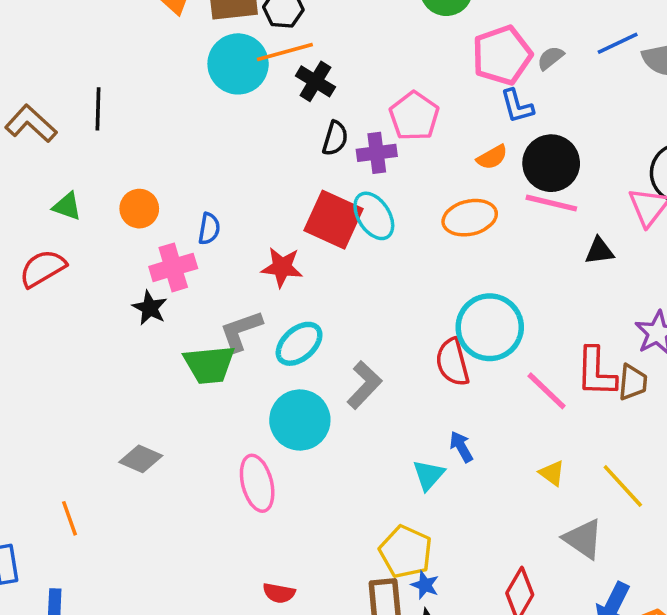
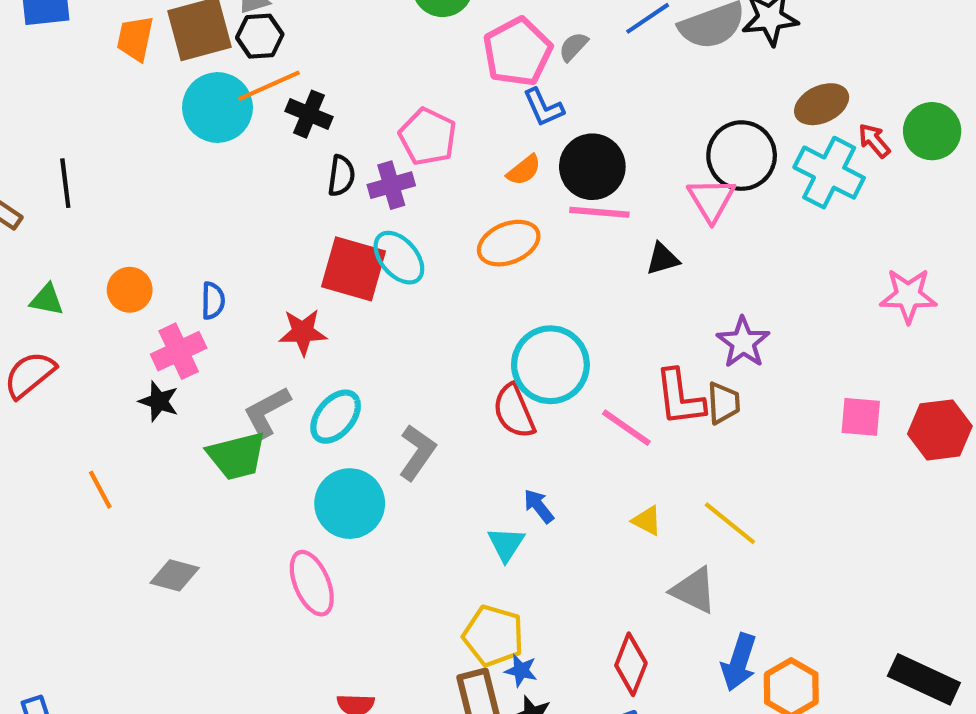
orange line: (69, 518) -> (100, 490), moved

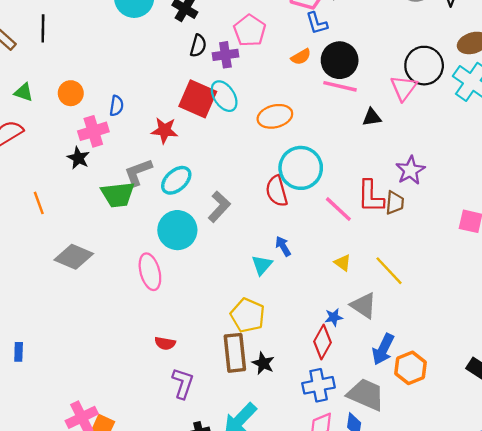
orange ellipse: (509, 243) -> (275, 116), moved
gray diamond: (175, 575) -> (74, 257), size x1.4
blue star: (521, 670) -> (334, 317), moved, turned -30

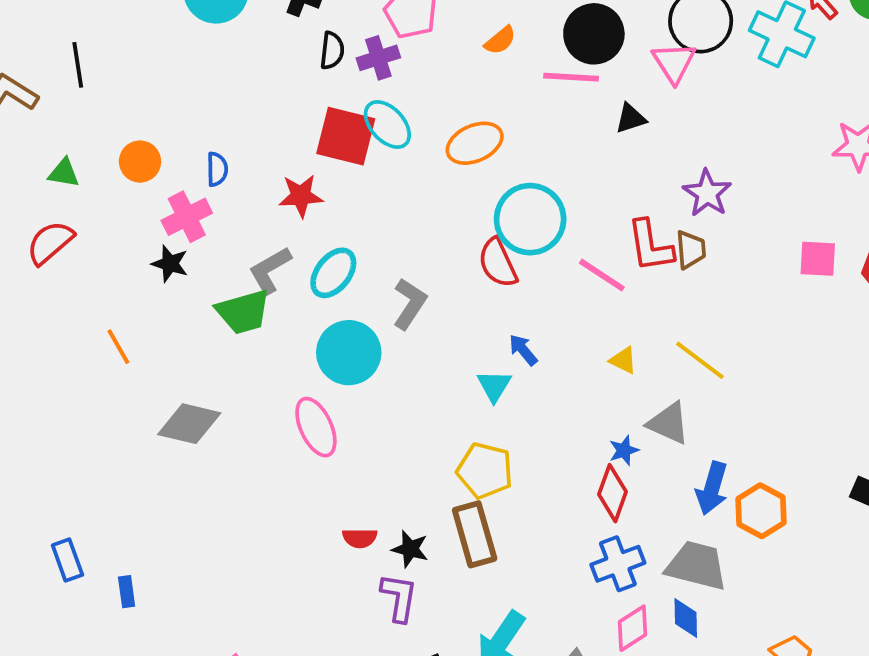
black circle: (340, 60) -> (594, 34), moved
black star: (263, 363) -> (410, 549), moved

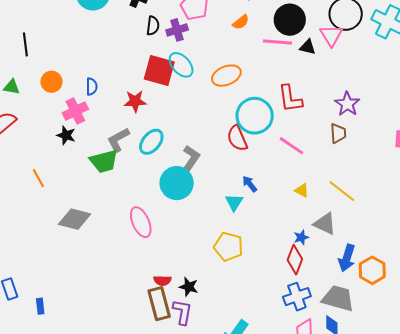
black line: (78, 65) -> (25, 44), moved
black triangle: (631, 118) -> (308, 47), moved, turned 30
red L-shape: (650, 246) -> (290, 99), moved
cyan circle: (349, 353) -> (177, 183), moved
brown rectangle: (475, 534) -> (159, 304), moved

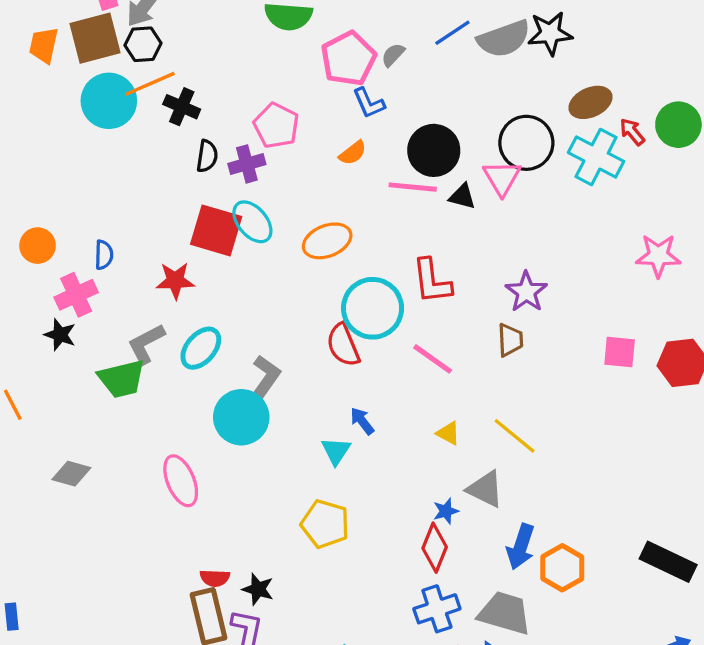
gray diamond: (75, 219) -> (71, 474), size x0.7

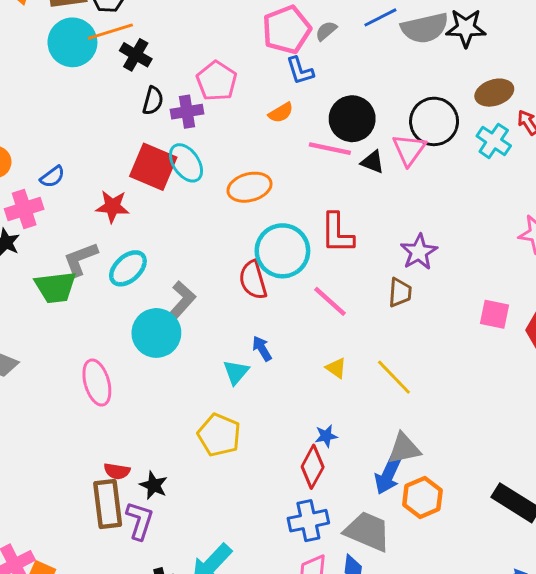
cyan cross: (596, 157) -> (494, 141), size x0.7
blue semicircle: (104, 255) -> (52, 177), turned 45
gray triangle: (485, 489) -> (404, 449), moved, turned -45

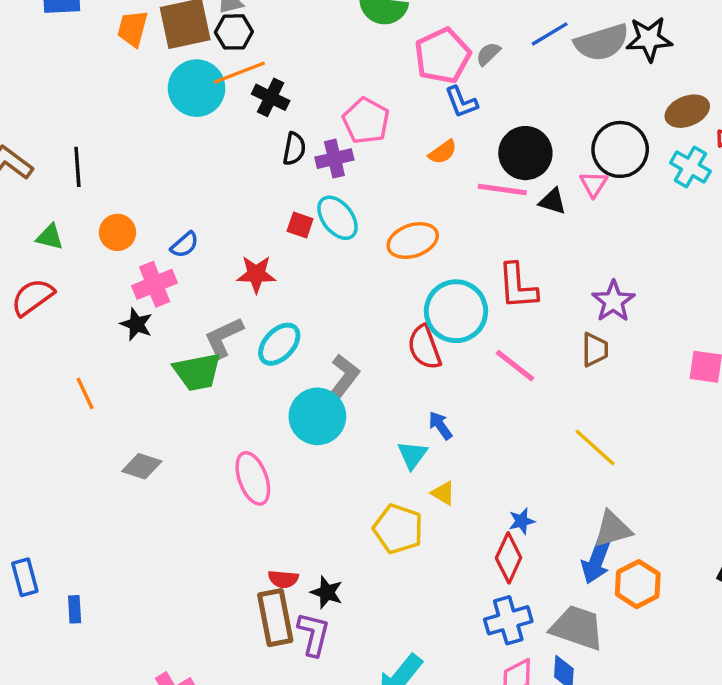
pink triangle: (409, 150) -> (594, 184), size x0.7
red square: (153, 167) -> (300, 225), size x0.5
yellow triangle: (336, 368) -> (443, 493), moved

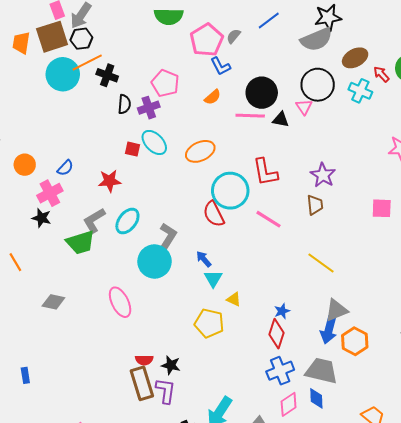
gray semicircle: (602, 42) -> (316, 39), moved
blue arrow: (440, 426) -> (204, 259), moved
blue rectangle: (75, 609) -> (25, 375), moved

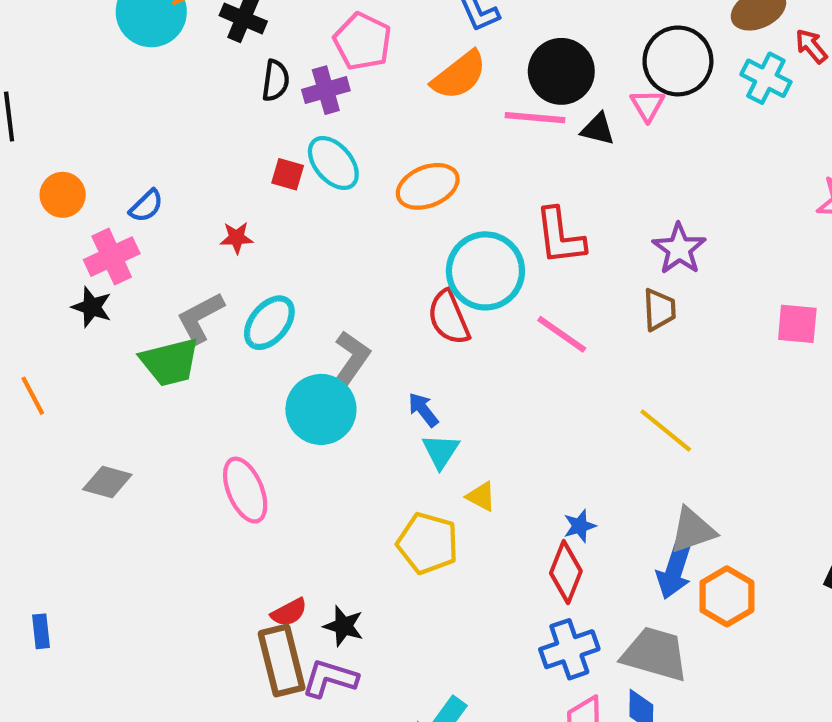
orange semicircle: (213, 97) -> (459, 75), size x1.6
red star: (110, 181) -> (237, 238), size x0.7
red semicircle: (144, 360) -> (289, 612), turned -30
purple L-shape: (166, 391) -> (330, 678), turned -84

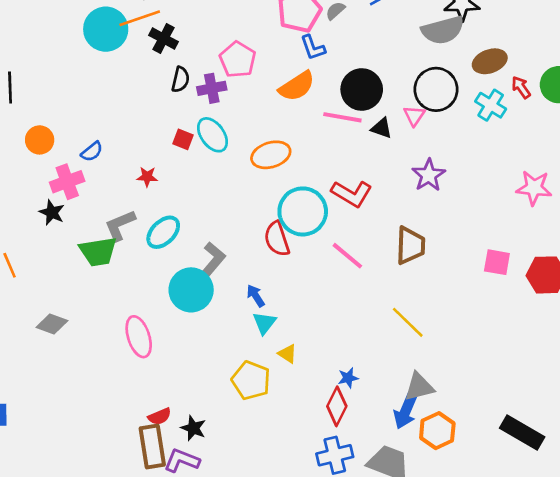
red L-shape: (560, 236) -> (352, 194), turned -57
purple star: (679, 249) -> (429, 175), moved
brown trapezoid: (659, 310) -> (410, 246), size x1.4

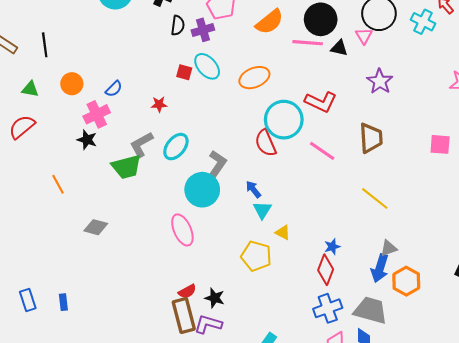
pink ellipse: (139, 337) -> (182, 230), moved
gray triangle: (419, 387) -> (389, 248), size x0.7

